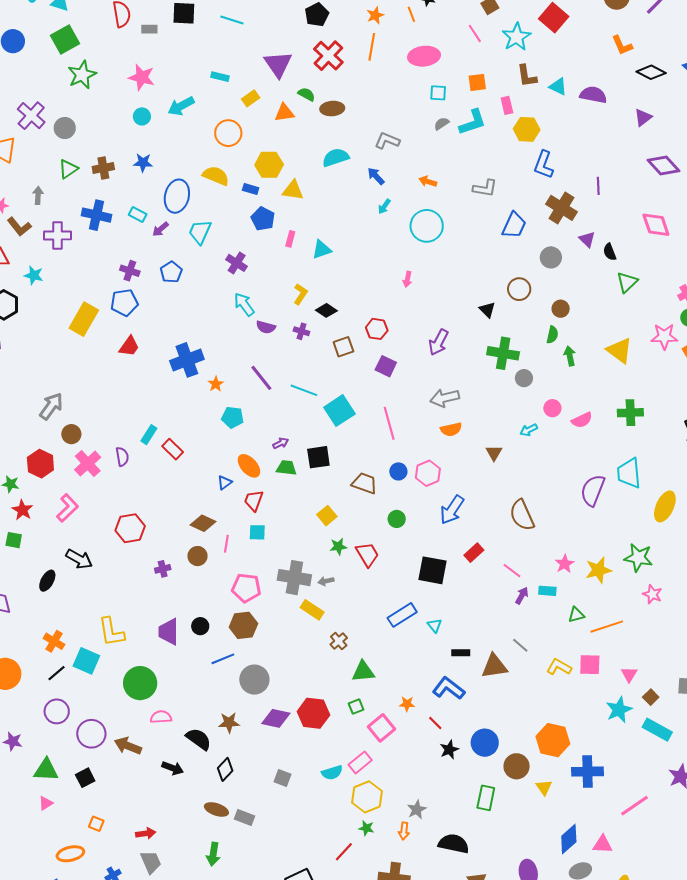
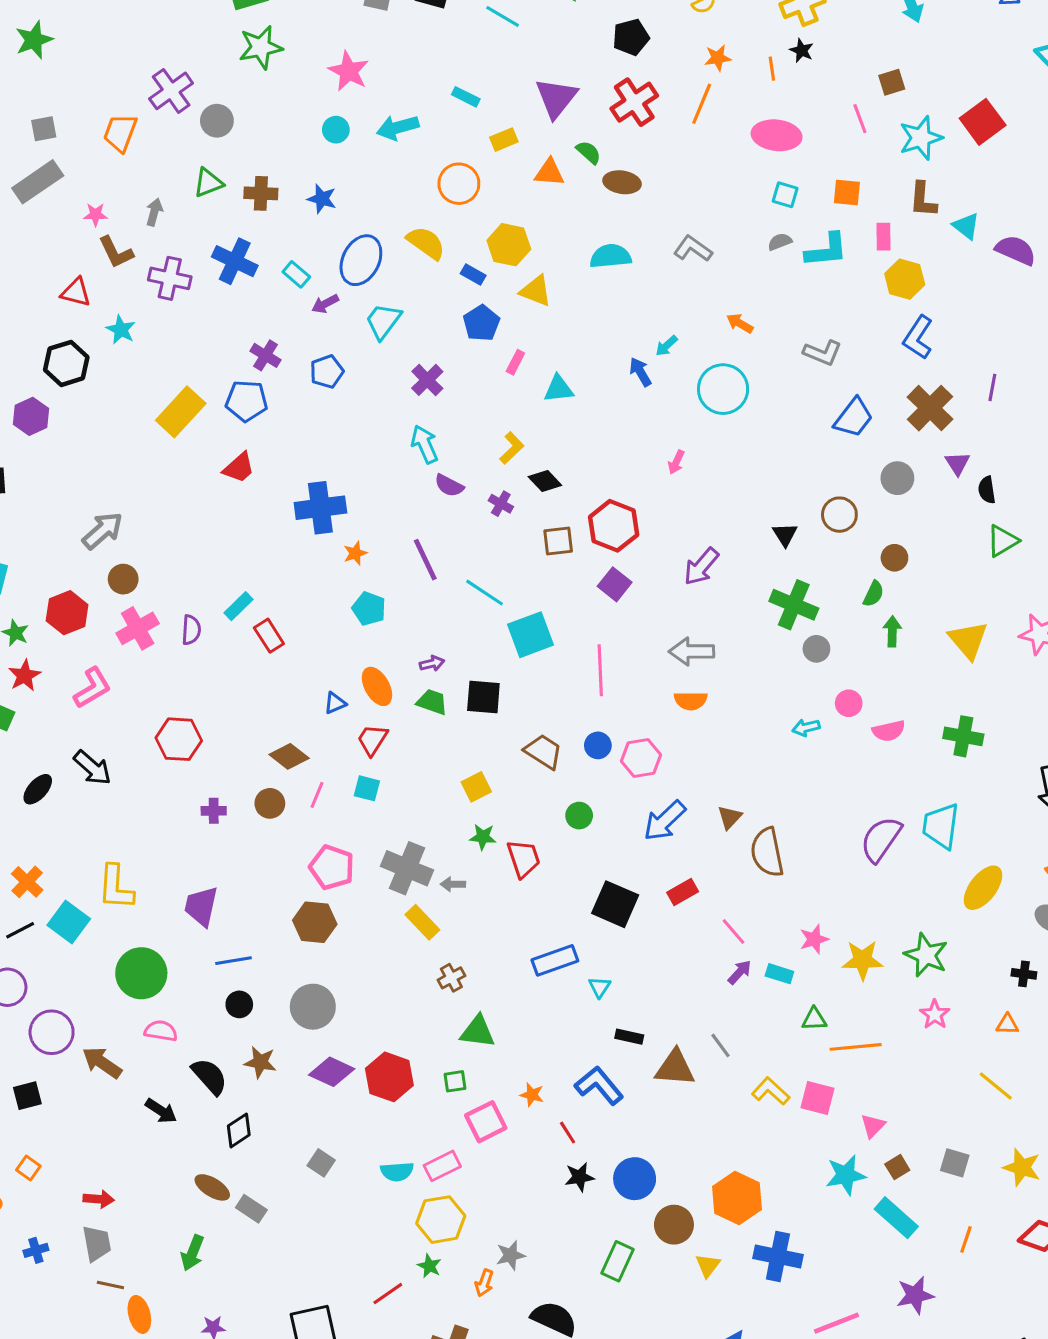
blue arrow: (376, 176) -> (640, 372), moved
red hexagon: (377, 329) -> (614, 526), size x1.5
brown triangle: (494, 453) -> (730, 817), moved
black circle: (200, 626) -> (239, 1004), moved
blue line: (223, 659) -> (233, 961), moved

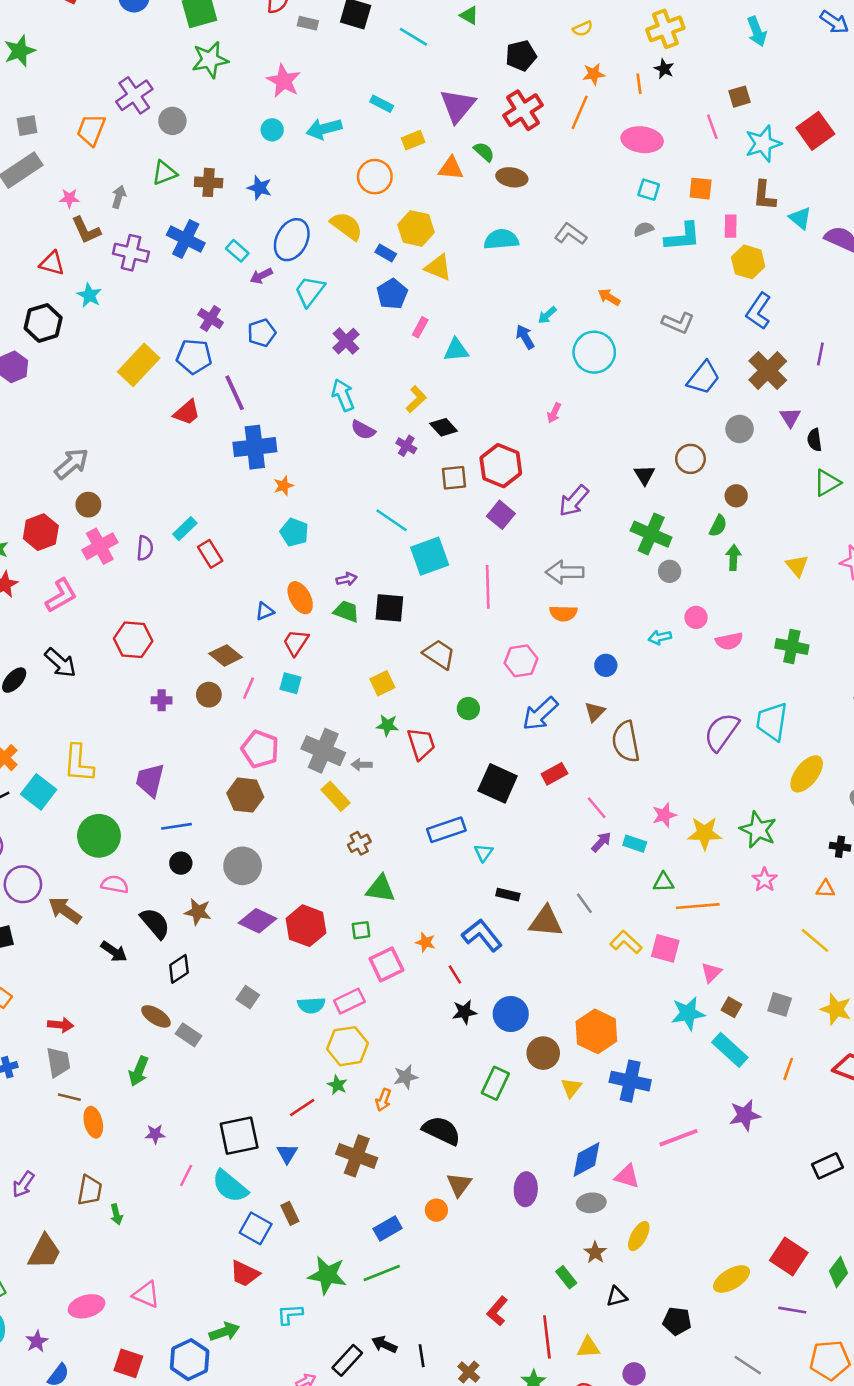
purple line: (425, 560) -> (235, 393), moved
yellow triangle: (968, 640) -> (797, 566), size x0.7
blue circle: (598, 745) -> (606, 665), moved
brown square: (897, 1167) -> (731, 1007), turned -30

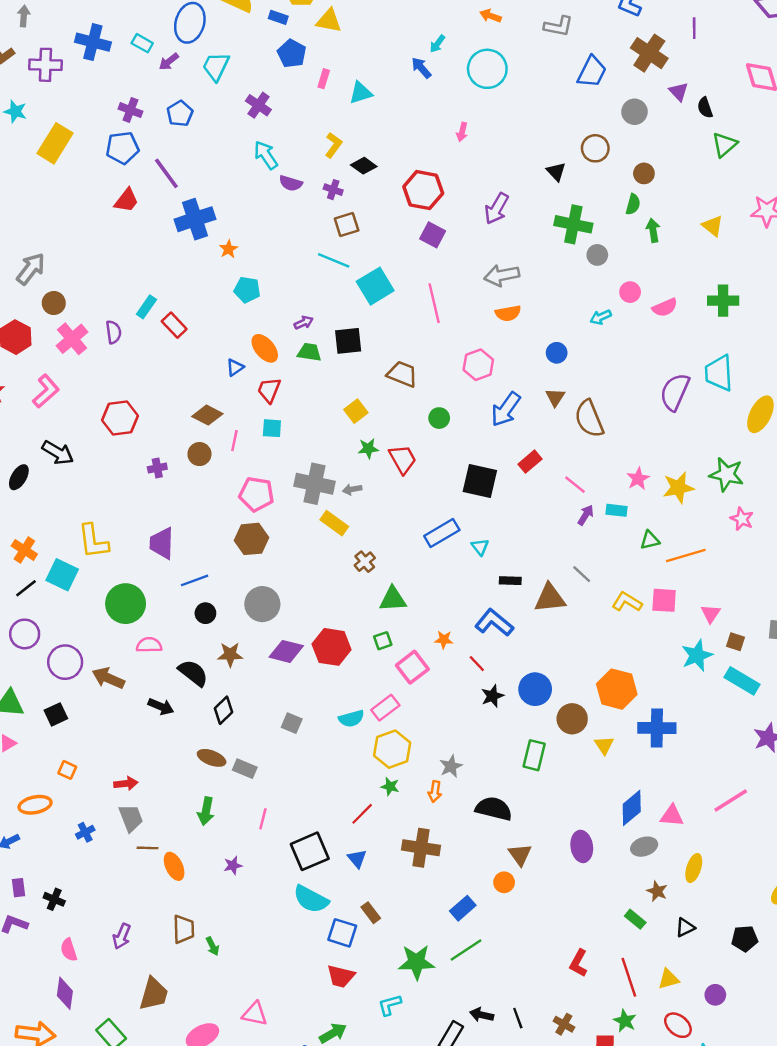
yellow rectangle: (139, 365) -> (55, 143), moved
brown square: (454, 478) -> (347, 225), moved
pink line: (679, 1138) -> (731, 800), moved
pink line: (186, 1175) -> (263, 819), moved

